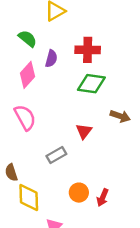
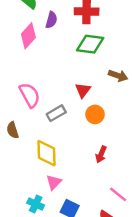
pink semicircle: (25, 117) -> (30, 95), moved
orange circle: (79, 193) -> (95, 114), moved
yellow diamond: (29, 198) -> (47, 153), moved

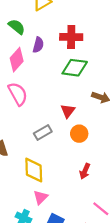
pink semicircle: (30, 95) -> (18, 94), moved

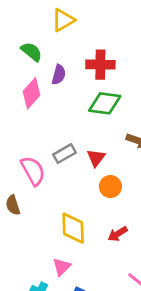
pink semicircle: (18, 94) -> (33, 171), moved
gray rectangle: (43, 132) -> (65, 154), moved
yellow diamond: (34, 170) -> (73, 228), moved
red arrow: (85, 171) -> (118, 234), turned 35

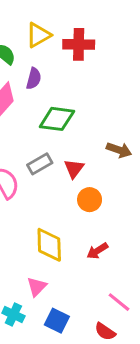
yellow triangle: (63, 20) -> (38, 35), moved
red cross: (100, 65) -> (79, 44), moved
green diamond: (105, 103) -> (57, 119), moved

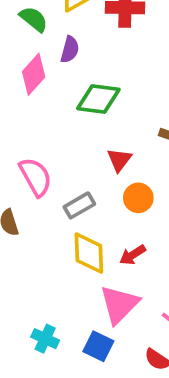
gray rectangle: (40, 164) -> (79, 205), moved
red arrow: (97, 251) -> (133, 255), moved
pink triangle: (37, 287) -> (119, 304), moved, size x1.6

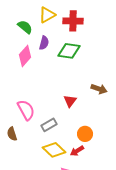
green diamond: (98, 99) -> (69, 51), moved
orange circle: (138, 198) -> (85, 134), moved
yellow diamond: (89, 253) -> (54, 150), turned -45

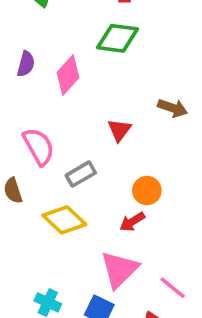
purple semicircle: (44, 43) -> (26, 64), moved
pink diamond: (25, 56) -> (68, 75), moved
yellow diamond: (54, 150) -> (64, 220), moved

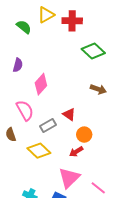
green diamond: (118, 38) -> (93, 51), moved, turned 35
pink diamond: (68, 75) -> (41, 84), moved
red triangle: (119, 130) -> (69, 114), moved, turned -32

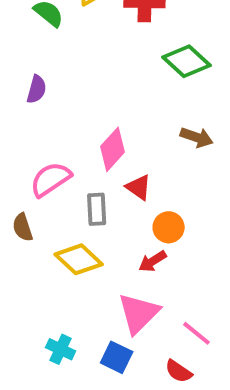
pink diamond: (41, 84) -> (113, 149), moved
pink semicircle: (25, 110) -> (51, 179), turned -95
gray rectangle: (48, 125) -> (97, 209), turned -63

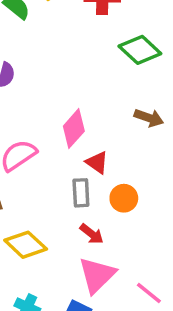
gray rectangle: (97, 209) -> (81, 193), moved
yellow diamond: (79, 259) -> (26, 245), moved
red arrow: (153, 261) -> (92, 234), moved, turned -110

